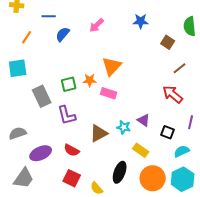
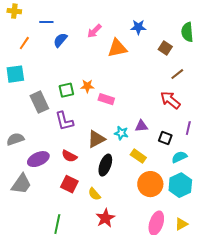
orange triangle: (112, 66) -> (117, 48), moved, turned 35
purple triangle: (144, 120) -> (141, 126), turned -40
black ellipse: (120, 172) -> (105, 165), moved

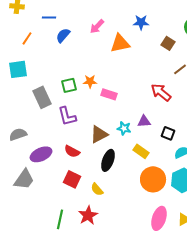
red arrow: (170, 100) -> (161, 92), moved
red star: (105, 218) -> (88, 215), moved

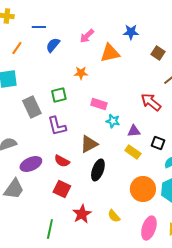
orange star: (90, 81) -> (81, 73), moved
cyan star: (124, 128) -> (113, 121), moved
yellow rectangle: (141, 151) -> (133, 152), moved
yellow semicircle: (97, 189) -> (114, 216), moved
red star: (88, 215) -> (82, 214), moved

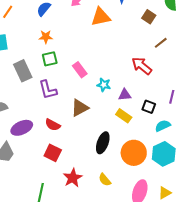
orange star: (81, 73) -> (46, 37), moved
pink rectangle: (99, 104) -> (80, 70), moved, turned 35
black ellipse: (98, 170) -> (103, 143), moved

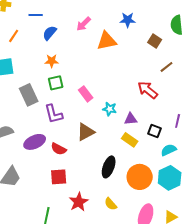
purple ellipse: (22, 128) -> (35, 142), moved
red square: (53, 153) -> (59, 177), turned -30

